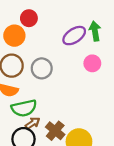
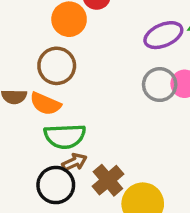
gray circle: (42, 68) -> (160, 85), moved

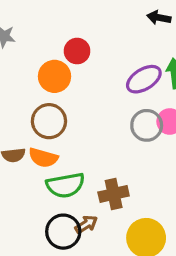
brown arrow: (74, 162) -> (86, 224), moved
brown cross: (108, 180) -> (114, 194), moved, turned 36

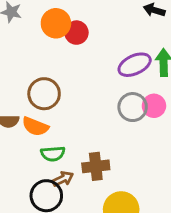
orange circle: (54, 76) -> (56, 23), moved
green semicircle: (65, 185) -> (53, 154), size x0.7
brown arrow: (86, 224) -> (63, 179), moved

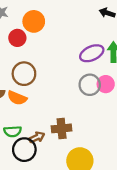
red circle: (76, 33) -> (17, 38), moved
green semicircle: (53, 154) -> (13, 131), moved

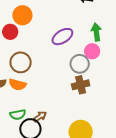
purple ellipse: (92, 53) -> (62, 37), moved
pink circle: (106, 84) -> (92, 51), moved
brown cross: (62, 128) -> (81, 85), moved

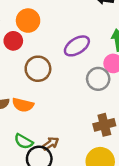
brown circle: (21, 62) -> (38, 69), moved
brown cross: (81, 85) -> (104, 125), moved
green semicircle: (18, 115) -> (24, 141), turned 42

